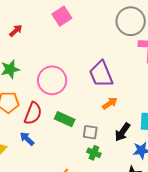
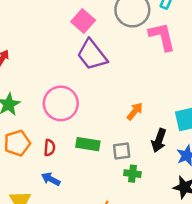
pink square: (62, 16) -> (83, 21), moved
purple trapezoid: (101, 74) -> (92, 55), moved
red semicircle: (33, 113) -> (49, 148), size x0.6

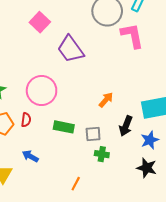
pink square: (83, 21) -> (40, 22), moved
red semicircle: (49, 148) -> (26, 120), moved

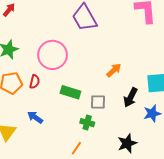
green cross: (102, 154) -> (87, 123), moved
black star: (147, 168) -> (127, 143), moved, turned 30

